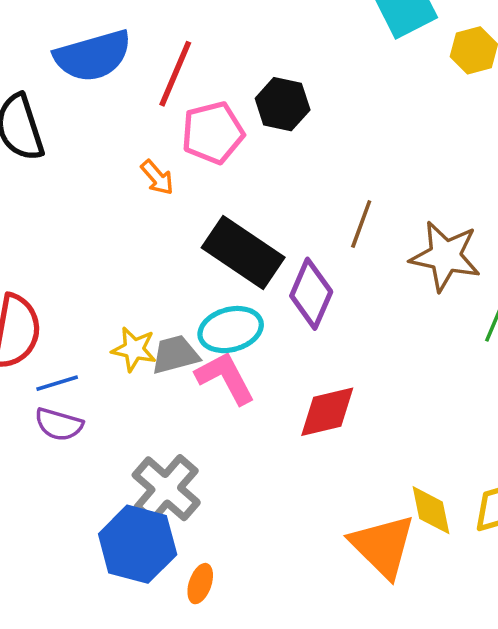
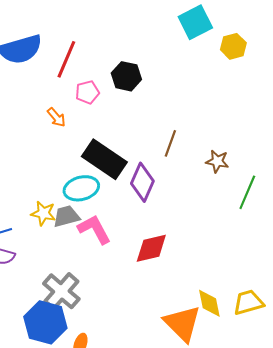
pink pentagon: (213, 133) -> (87, 92), size x0.7
brown star: (445, 256) -> (217, 161), size x0.6
cyan ellipse: (231, 330) -> (81, 188), moved

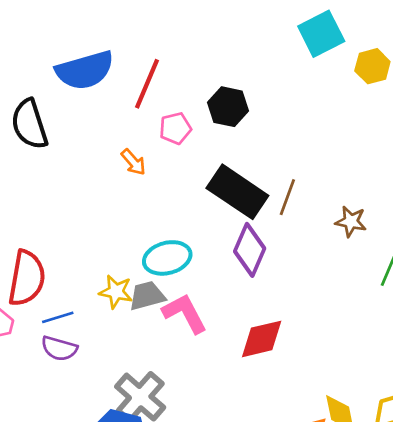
black rectangle: (104, 159) -> (237, 192), moved

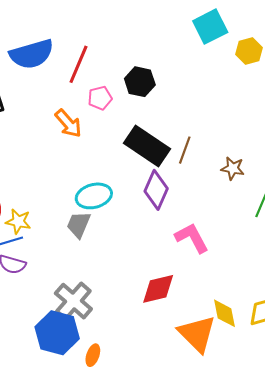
orange arrow: (133, 162) -> (68, 123), size x1.4
yellow star: (116, 292) -> (18, 221), moved
gray trapezoid: (147, 296) -> (79, 225), turned -52
pink L-shape: (185, 313) -> (192, 238), moved
red diamond: (262, 339) -> (158, 289), moved

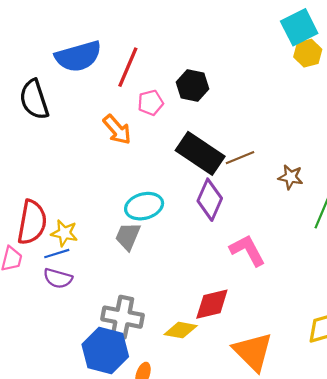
cyan square: (210, 27) -> (299, 27), moved
brown line: (185, 150) -> (240, 158), turned 48
gray cross: (73, 301) -> (122, 317), turned -30
yellow diamond: (225, 313) -> (181, 330), moved, turned -68

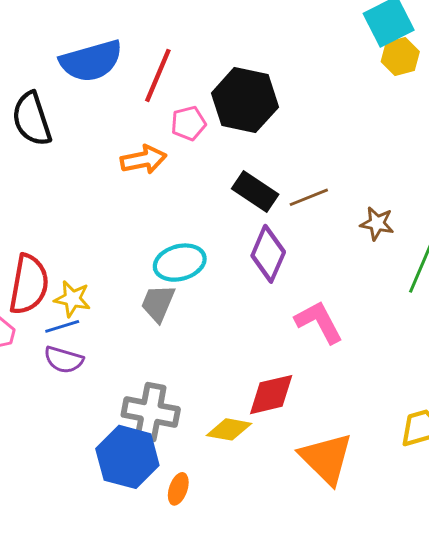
black hexagon: (193, 85) -> (245, 100), size x1.5
orange arrow: (117, 130) -> (143, 160), turned -60
black rectangle: (200, 153) -> (255, 191), size x0.7

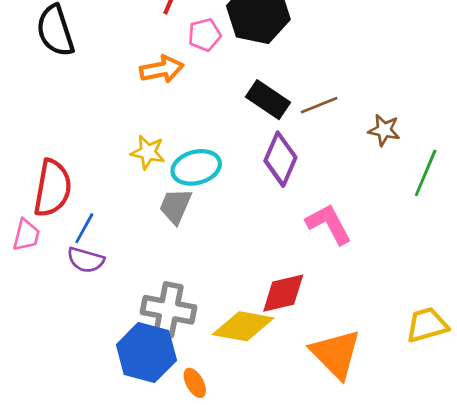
yellow star: (72, 299) -> (148, 152), moved
blue line: (62, 326) -> (84, 228), turned -44
yellow diamond: (229, 429) -> (243, 326), size x1.4
orange ellipse: (178, 489) -> (195, 383), turned -48

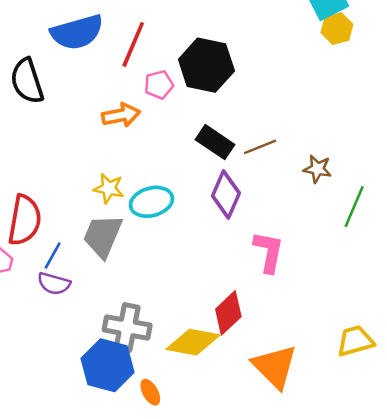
gray trapezoid: (175, 206) -> (103, 236), moved, size x1.4
pink L-shape: (329, 224) -> (269, 252), turned 39
red diamond: (283, 293) -> (228, 313), turned -30

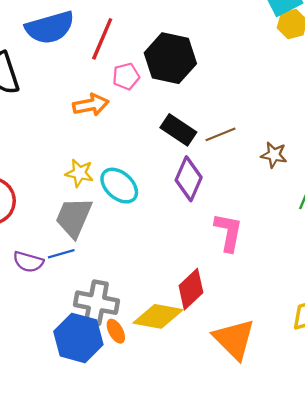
cyan ellipse: (151, 202) -> (119, 186), turned 57
blue line: (53, 256) -> (61, 254), moved, turned 45
orange ellipse: (150, 392) -> (116, 331), moved

